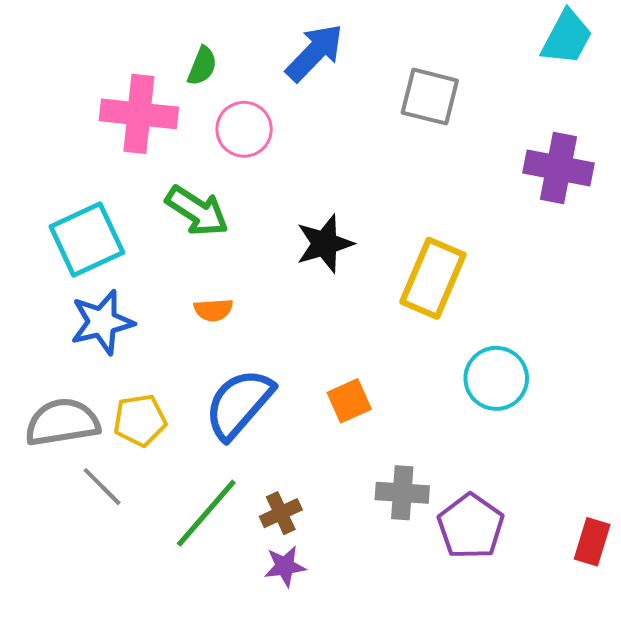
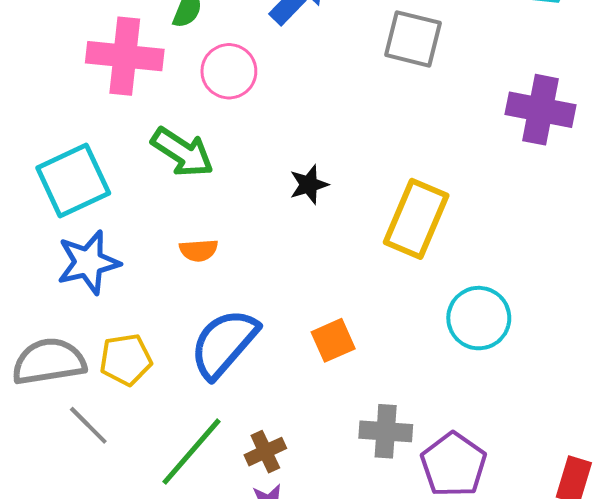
black star: (325, 244) -> (309, 185), size x0.7

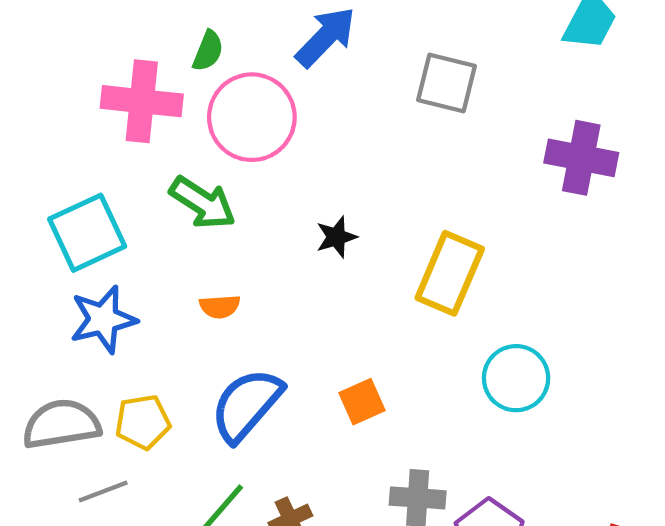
pink circle: (229, 71) -> (252, 117), size x1.5
gray line: (88, 425) -> (103, 492), turned -66

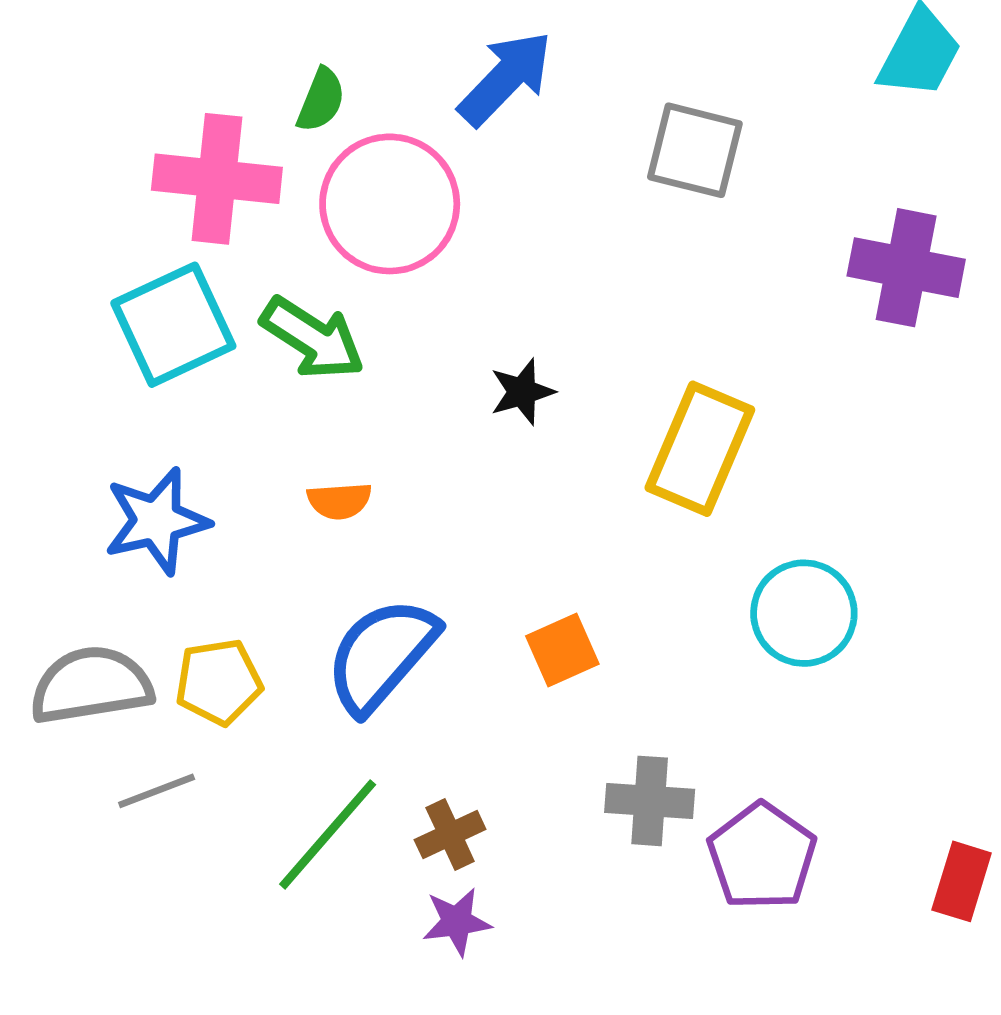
cyan square: (87, 233) -> (173, 325), moved

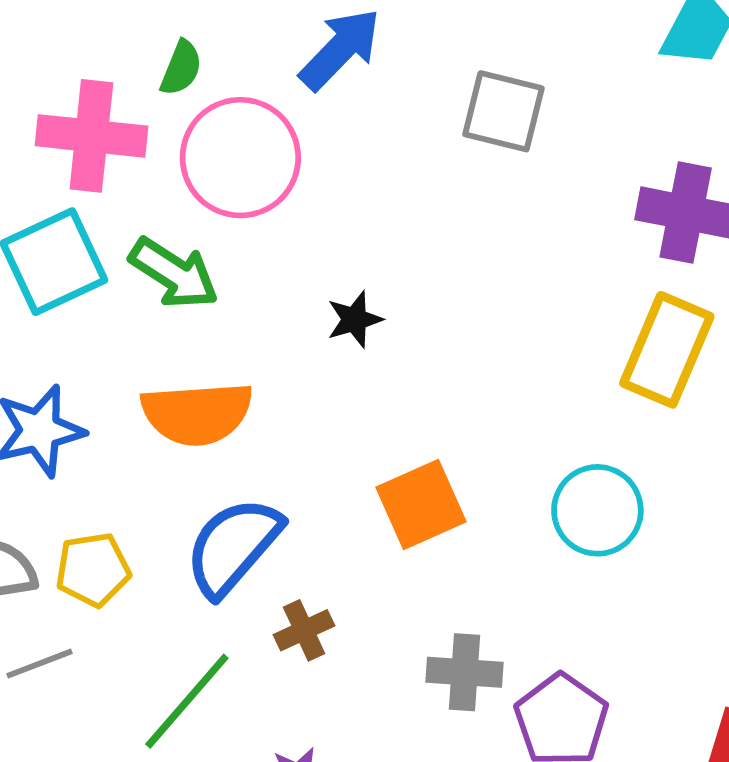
yellow rectangle: (700, 449) -> (667, 350), moved
orange semicircle: (339, 501) -> (197, 413), size x2.0
orange square: (562, 650) -> (421, 505), moved, size x1.4
brown cross: (450, 834) -> (304, 630), moved

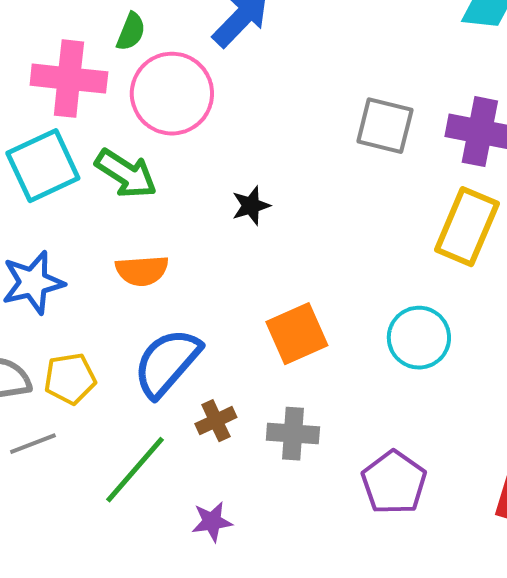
gray square: (503, 111) -> (385, 126), moved
orange semicircle: (197, 413) -> (142, 271), size x0.7
gray cross: (464, 672) -> (293, 434), moved

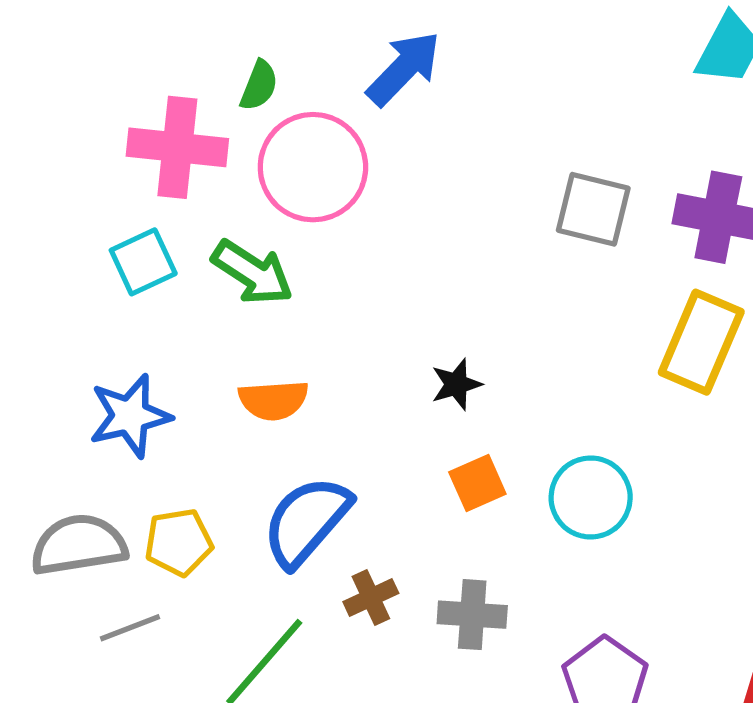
cyan square: (43, 166) -> (143, 262), size x0.7
black star: (251, 206) -> (456, 384), moved
orange square: (297, 334) -> (477, 483), size x0.7
cyan circle: (419, 338) -> (591, 497), moved

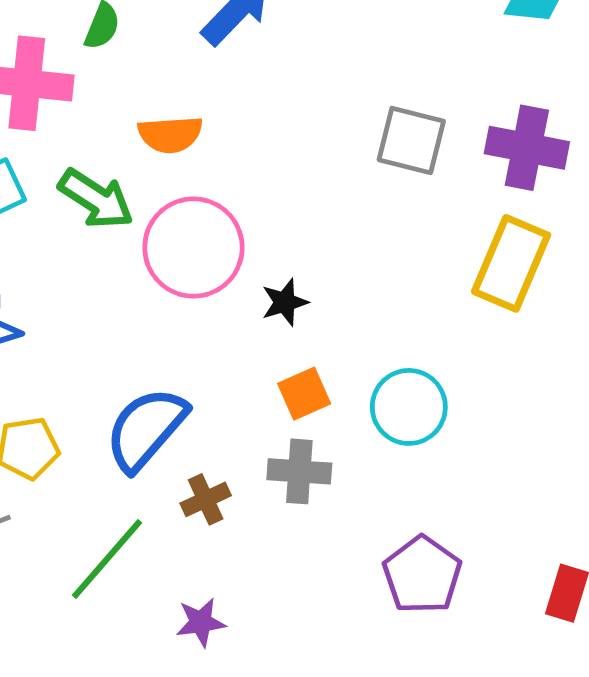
pink circle: (313, 167) -> (193, 248), moved
orange semicircle: (273, 400) -> (170, 134), moved
gray cross: (472, 615) -> (299, 471), moved

